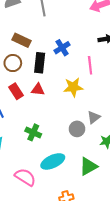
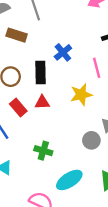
brown rectangle: (21, 40) -> (17, 35), moved

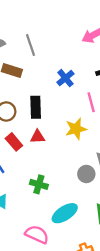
blue cross: (63, 52) -> (65, 78), moved

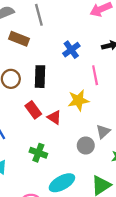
red triangle: (38, 137) -> (54, 117), moved, turned 32
red rectangle: (14, 142) -> (33, 110), moved

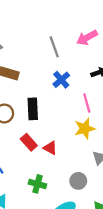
gray line: (39, 15) -> (54, 47), moved
yellow star: (78, 100) -> (85, 129), moved
gray circle: (86, 145) -> (78, 181), moved

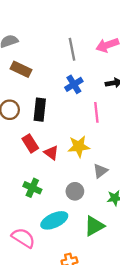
yellow star: (85, 129) -> (79, 146), moved

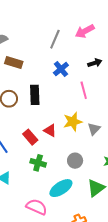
gray line: (72, 49) -> (55, 39), turned 42
red rectangle: (30, 143) -> (30, 137), moved
gray triangle: (100, 171) -> (94, 129), moved

